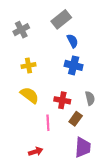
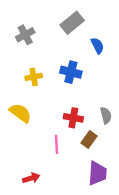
blue semicircle: (73, 41) -> (97, 46), moved
blue cross: (74, 65) -> (71, 72), moved
yellow semicircle: (30, 95) -> (20, 113), moved
red arrow: (36, 152) -> (31, 178), moved

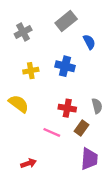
pink line: (56, 144) -> (52, 132), turned -63

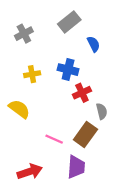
red cross: (67, 108) -> (82, 93), moved, turned -35
brown rectangle: (82, 128) -> (85, 134), size x1.5
purple trapezoid: (89, 159) -> (76, 167), moved
red arrow: (29, 163) -> (30, 172), size x1.5

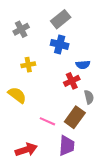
blue semicircle: (94, 44) -> (83, 65), moved, turned 112
blue cross: (68, 70) -> (60, 44), moved

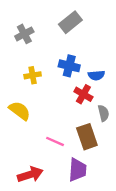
blue cross: (60, 44) -> (69, 66), moved
red cross: (72, 81) -> (83, 94), turned -35
brown rectangle: (75, 117) -> (87, 137), turned -55

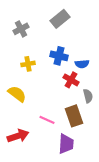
red arrow: (30, 174) -> (18, 136), moved

